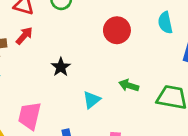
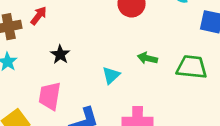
black star: (61, 67) -> (60, 54), moved

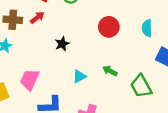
black star: (60, 54) -> (62, 44), moved
green trapezoid: (192, 67) -> (141, 86), turned -140

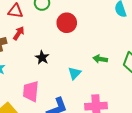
red circle: (109, 27) -> (67, 23), moved
black star: (62, 44) -> (42, 58), moved

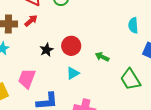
red circle: (67, 23) -> (71, 46), moved
green arrow: (100, 59) -> (102, 57), moved

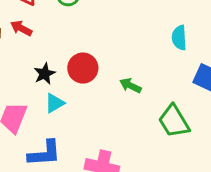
red arrow: (31, 21) -> (21, 28), turned -112
cyan triangle: (73, 73) -> (55, 103), moved

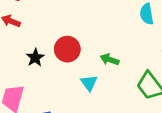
cyan triangle: (55, 103) -> (89, 83), moved, turned -30

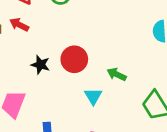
black star: (35, 58) -> (40, 65), turned -30

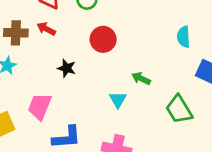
red circle: (74, 59) -> (103, 39), moved

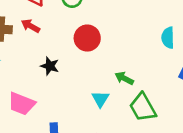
pink trapezoid: (40, 107) -> (22, 104), turned -92
green trapezoid: (179, 109) -> (143, 107), moved

